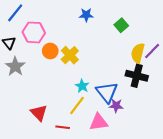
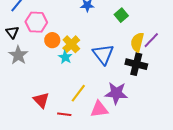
cyan star: (82, 86) -> (65, 57), moved
blue triangle: (107, 92) -> (103, 54), moved
purple star: (116, 106) -> (116, 93), size x1.6

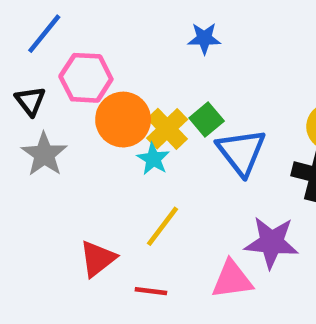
green square: (121, 15) -> (207, 120), moved
orange circle: (52, 40) -> (123, 120), size x1.5
yellow line: (78, 93) -> (162, 226), moved
red triangle: (41, 100) -> (98, 259), turned 36

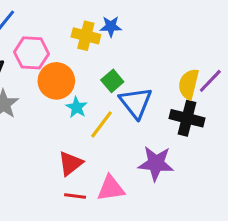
yellow cross: (167, 129) -> (86, 36), moved, turned -32
yellow line: (162, 226) -> (101, 124), moved
red triangle: (98, 259) -> (70, 163), moved
pink triangle: (232, 280) -> (111, 188), moved

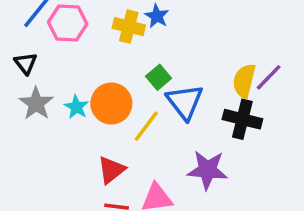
blue star: (111, 26) -> (157, 16), turned 30
pink hexagon: (31, 53) -> (68, 23), moved
orange circle: (56, 81) -> (111, 103), moved
cyan star: (77, 107) -> (76, 107), moved

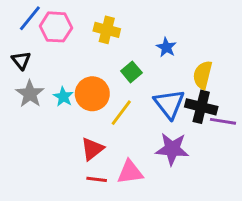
blue star: (157, 16) -> (166, 47), moved
purple line: (269, 77) -> (223, 121), moved, turned 55
blue triangle: (185, 102) -> (169, 104), moved

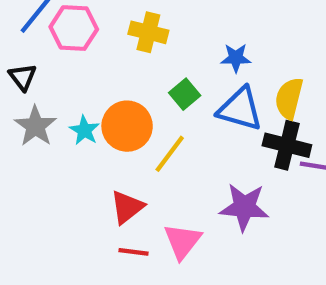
blue star: (166, 47) -> (236, 58), turned -30
blue triangle: (169, 104) -> (240, 109), moved, turned -36
pink triangle: (130, 172) -> (182, 241), turned -44

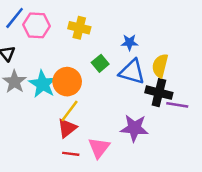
cyan star: (84, 130) -> (43, 84), size x1.6
yellow line: (170, 154) -> (70, 111), moved

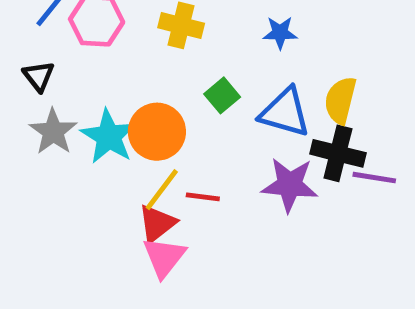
blue star: (130, 42) -> (280, 33), moved
purple star: (134, 128) -> (290, 185), moved
pink triangle: (99, 148) -> (164, 257), moved
red line: (71, 154) -> (203, 197), moved

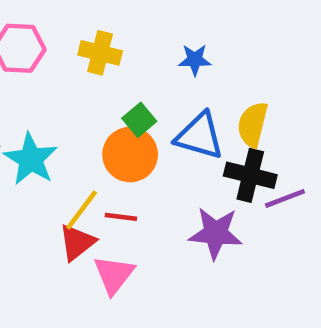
orange circle: (157, 132) -> (130, 155), moved
purple line: (374, 178) -> (285, 198), turned -30
purple star: (290, 185) -> (216, 233), moved
pink triangle: (164, 257) -> (114, 275), moved

